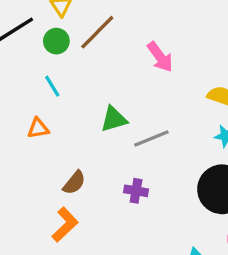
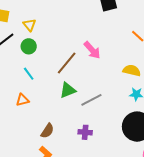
brown line: (97, 32) -> (67, 63), moved

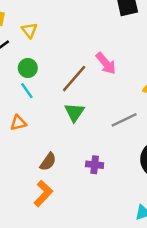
green circle: (29, 46) -> (28, 68), moved
green triangle: (68, 90) -> (74, 112), turned -36
gray line: (91, 100) -> (124, 120), moved

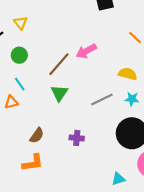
pink arrow: (106, 63) -> (86, 51), turned 102
cyan line: (27, 91) -> (20, 84), moved
orange L-shape: (43, 194) -> (33, 163), turned 40

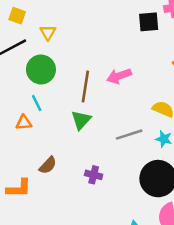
green circle: (19, 55) -> (41, 70), size x1.5
brown line: (59, 64) -> (85, 86), turned -40
orange L-shape: (33, 163) -> (19, 188), moved

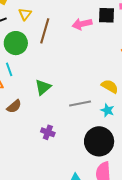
pink arrow: (119, 76) -> (82, 24), moved
brown line: (85, 86) -> (45, 31), moved
brown semicircle: (48, 165) -> (14, 106), moved

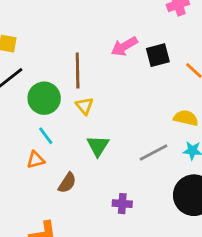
yellow triangle: (25, 14) -> (85, 106), moved
black square: (106, 15) -> (158, 55), moved

